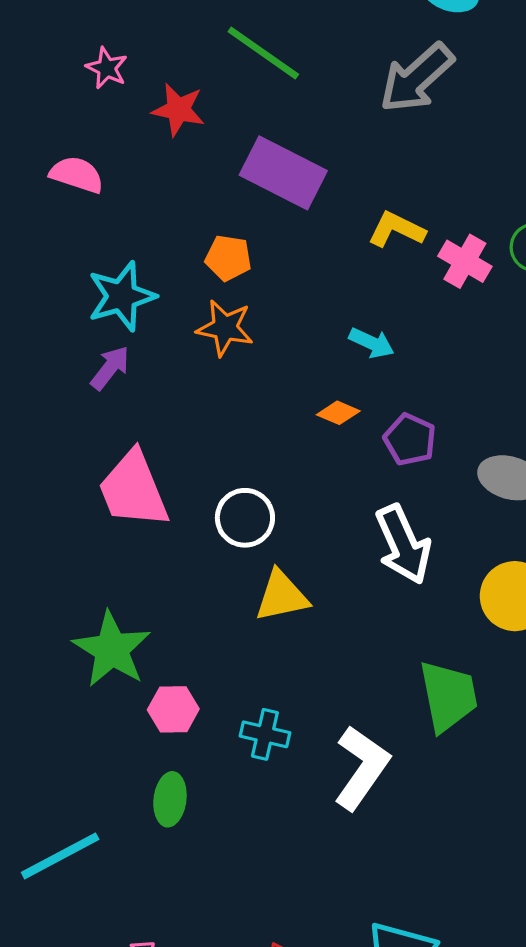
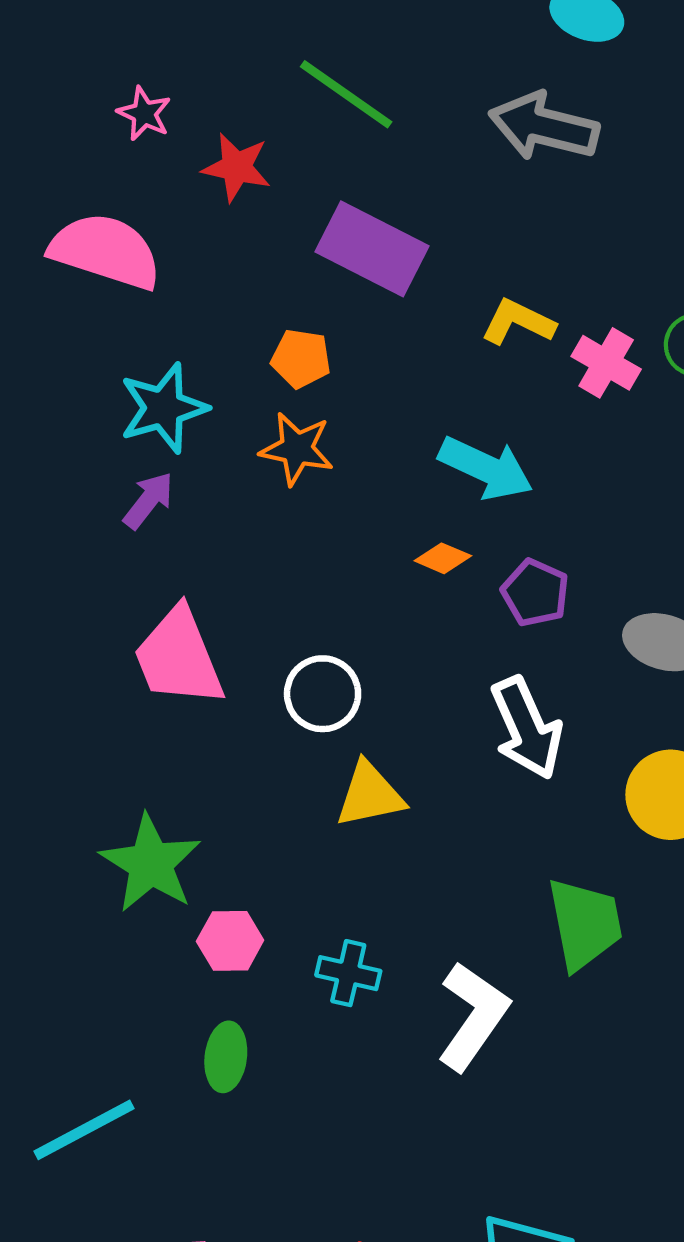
gray arrow: (417, 78) -> (544, 126), turned 56
pink semicircle: (77, 175) -> (105, 251), size x1.6
cyan arrow: (372, 343) -> (486, 468), size x1.6

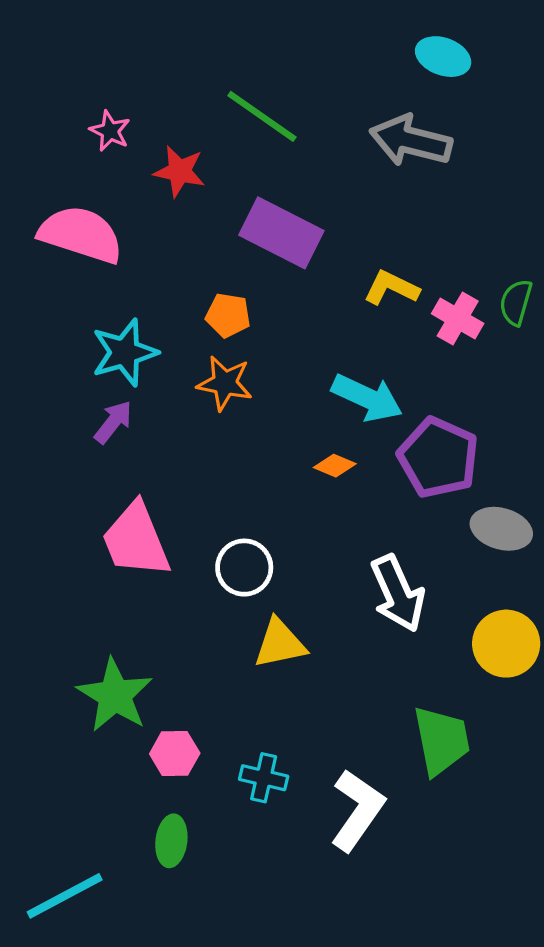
purple pentagon: (535, 593) -> (438, 458), moved, size x1.6

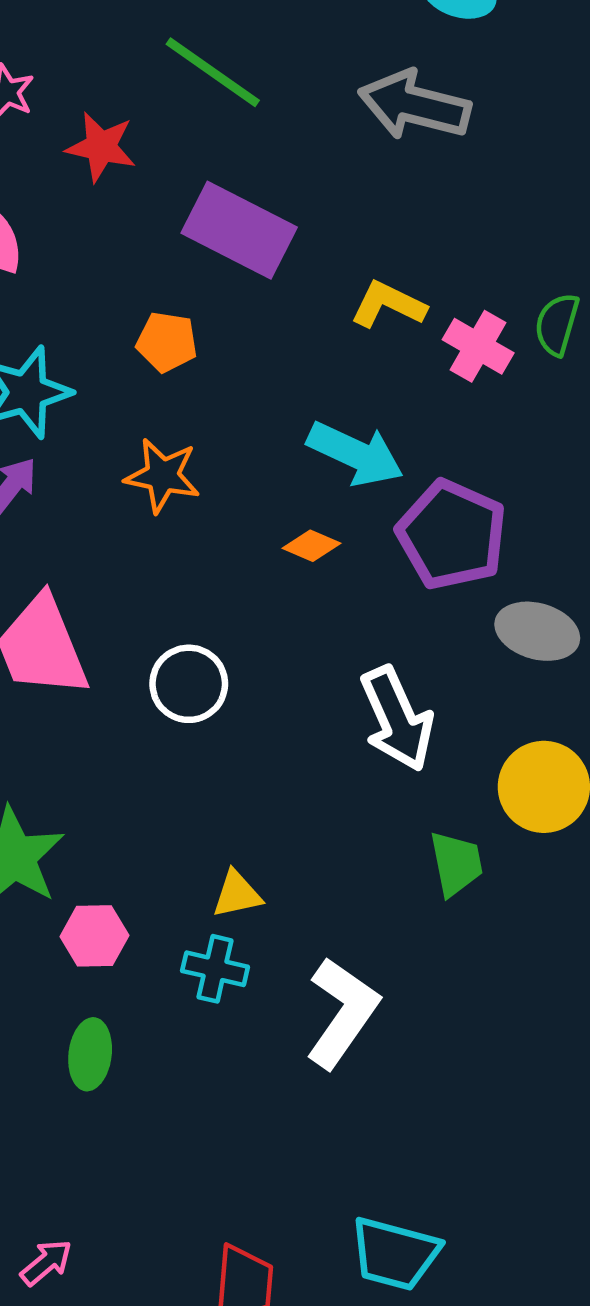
orange star: (225, 383) -> (162, 476), moved
yellow triangle: (280, 644) -> (237, 894), moved, size x0.7
green trapezoid: (441, 741) -> (456, 864), moved, size x0.7

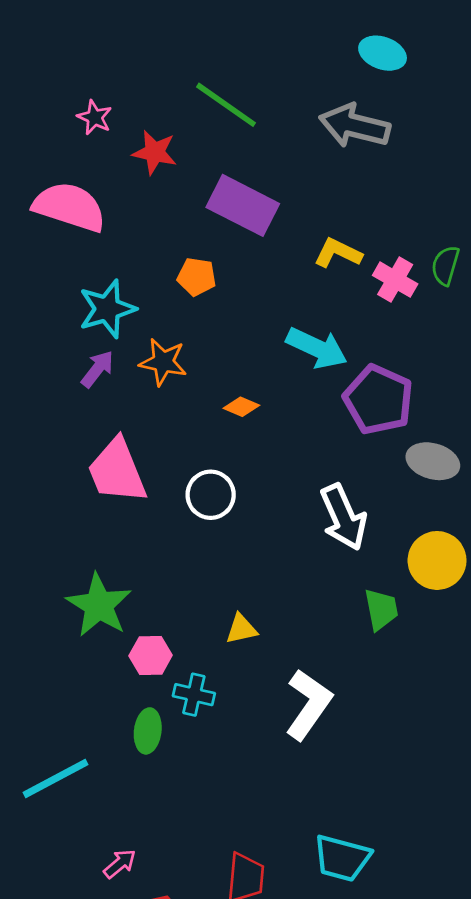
orange star: (162, 476) -> (163, 362), moved
orange diamond: (311, 546) -> (241, 407), moved
cyan cross: (215, 969) -> (194, 695), moved

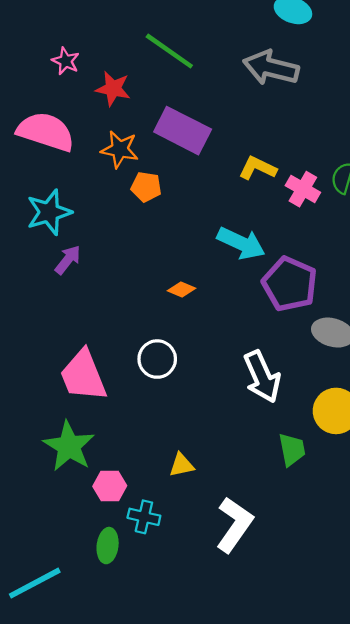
cyan star: (107, 309) -> (49, 212), moved
orange star: (163, 362) -> (120, 149), moved
pink trapezoid: (117, 471) -> (83, 376), moved

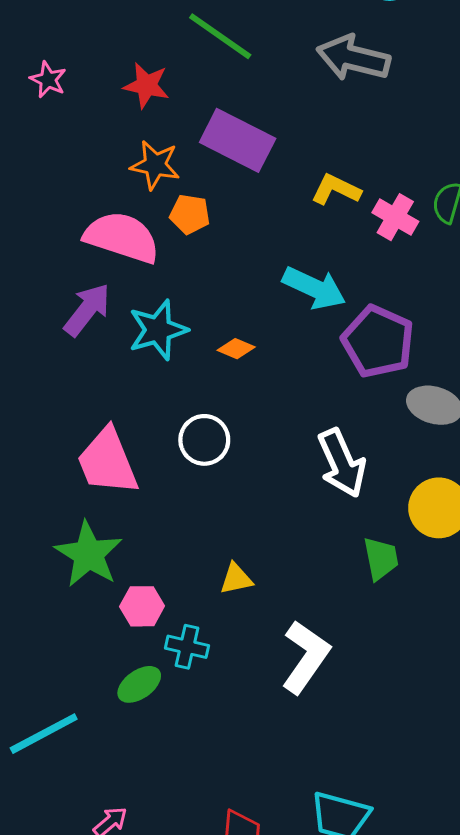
pink star: (66, 61) -> (48, 80), moved
pink semicircle: (46, 132) -> (122, 237), moved
cyan star: (49, 212) -> (158, 330), moved
purple arrow: (68, 260) -> (87, 310), size x1.4
green ellipse: (108, 546) -> (139, 684), turned 48

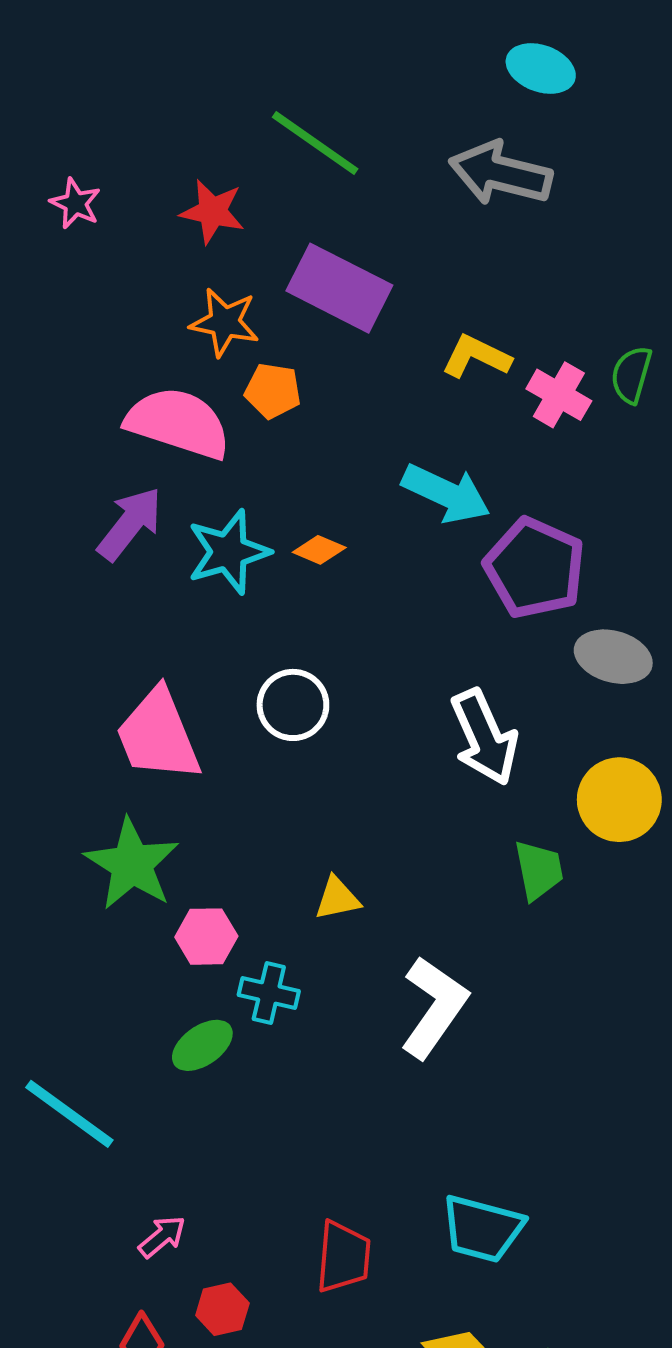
orange diamond: (236, 349) -> (319, 550), moved
cyan line: (44, 734) -> (69, 1114), turned 64

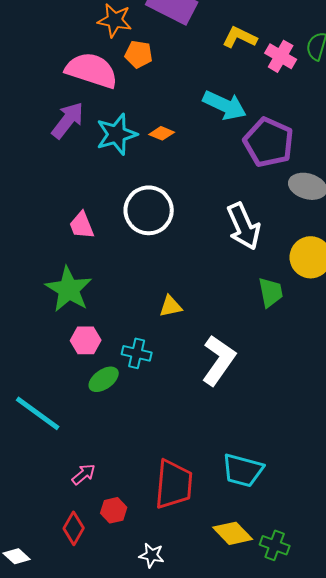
white circle: (293, 705) -> (149, 210), size x1.4
pink trapezoid: (158, 735) -> (82, 225), size x0.6
pink hexagon: (206, 937) -> (86, 340), moved
red trapezoid: (343, 1257) -> (174, 484), size x1.4

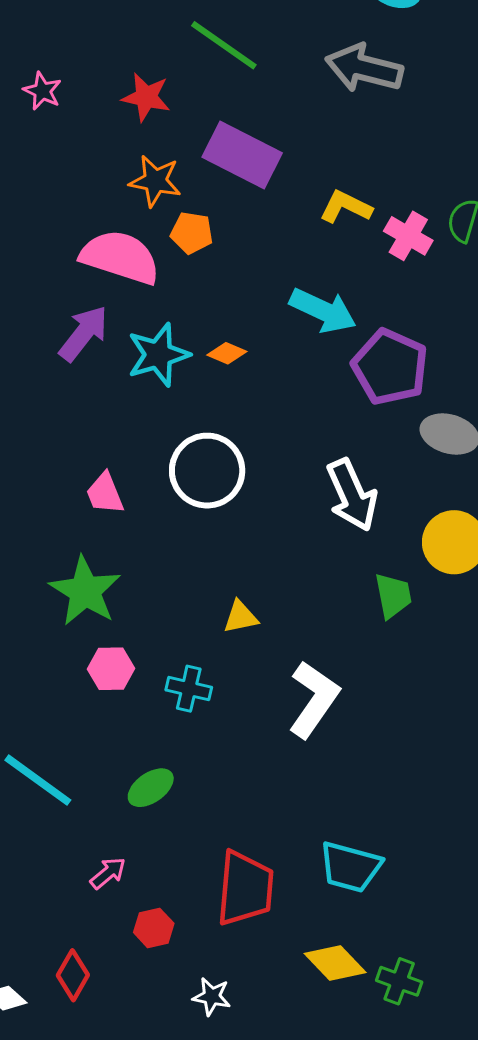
green ellipse: (104, 379) -> (151, 788), moved
red diamond: (74, 528) -> (73, 975), moved

